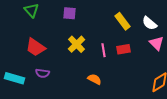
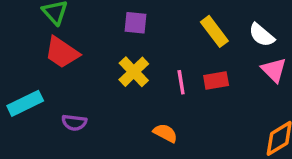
purple square: (70, 13) -> (136, 23), moved
red trapezoid: (36, 47) -> (62, 52), moved
cyan rectangle: (15, 78) -> (25, 103), moved, turned -42

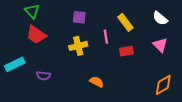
white semicircle: (262, 35) -> (160, 18), moved
yellow cross: (134, 72) -> (78, 46), turned 30
pink line: (181, 82) -> (106, 37), moved

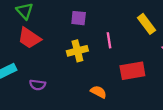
yellow rectangle: (125, 22) -> (147, 24), moved
red rectangle: (126, 51) -> (132, 71), moved, size x1.5

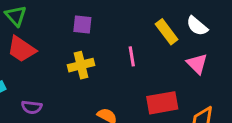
pink line: (109, 40) -> (132, 56), moved
red rectangle: (132, 71) -> (162, 103), moved

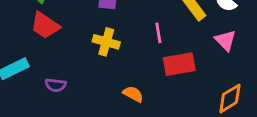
yellow cross: (81, 65) -> (106, 42), turned 30
red rectangle: (162, 103) -> (179, 64), moved

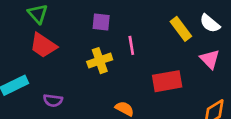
pink line: (158, 33) -> (131, 45), moved
yellow cross: (106, 42) -> (100, 61), turned -35

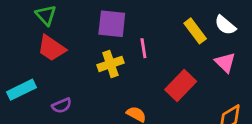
purple square: (101, 22) -> (112, 24), size x1.5
red rectangle: (167, 81) -> (181, 85), turned -36
purple semicircle: (53, 100) -> (62, 106), turned -30

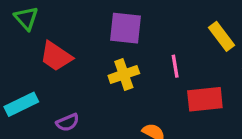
green triangle: (46, 15) -> (26, 18), moved
pink line: (143, 48) -> (175, 66), moved
red rectangle: (181, 85) -> (205, 99), turned 40

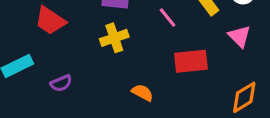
pink line: (175, 66) -> (167, 17), moved, turned -30

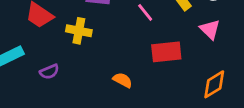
yellow cross: (114, 38) -> (79, 31), moved, turned 30

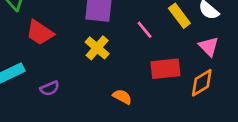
yellow cross: (79, 31) -> (97, 48), moved, turned 30
orange diamond: (214, 84) -> (202, 83), moved

